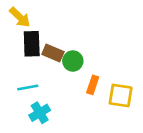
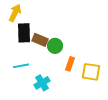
yellow arrow: (20, 17) -> (15, 13), turned -108
cyan cross: (40, 113) -> (42, 83), moved

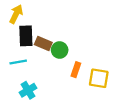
cyan line: (21, 66) -> (18, 62), moved
cyan cross: (42, 83) -> (28, 90), moved

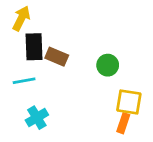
green circle: (60, 50) -> (108, 65), moved
orange rectangle: (76, 70) -> (123, 123), moved

